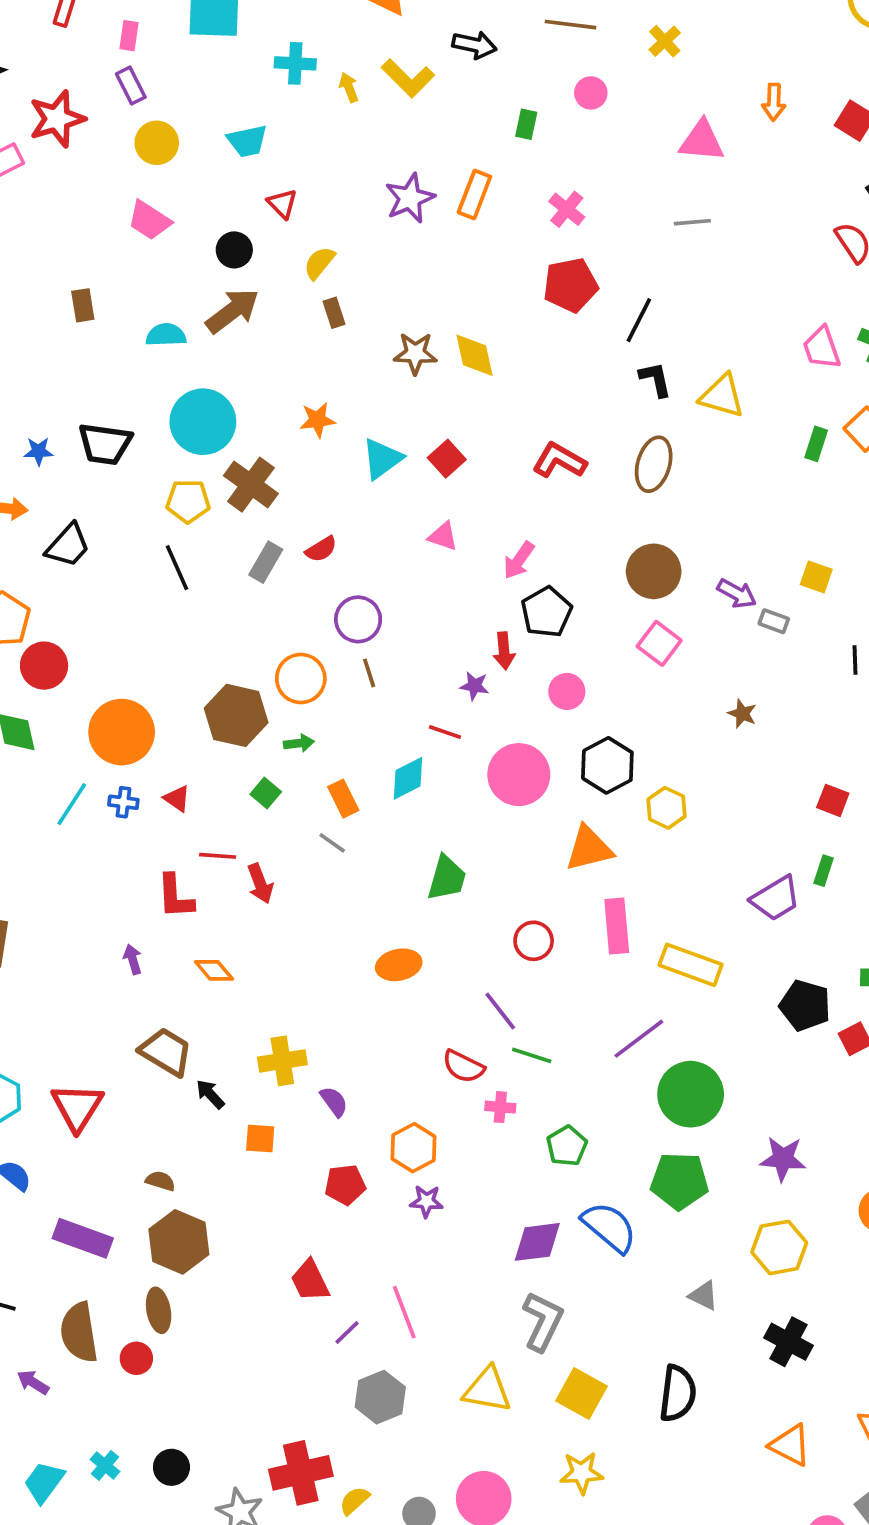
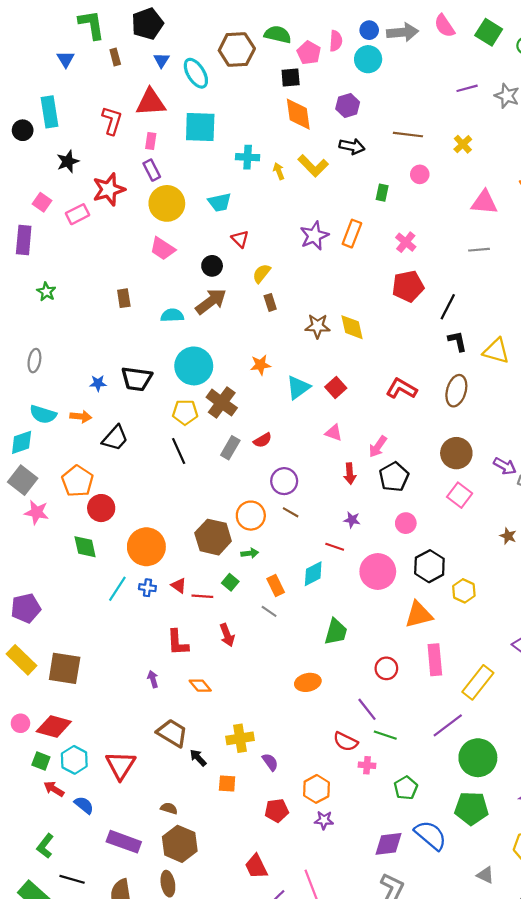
yellow circle: (157, 143) -> (167, 203), size x1.4
red arrow: (504, 651) -> (350, 474), moved
brown line: (369, 673) -> (291, 512), turned -42
red line: (218, 856) -> (202, 596), moved
yellow rectangle: (691, 965) -> (478, 682), turned -72

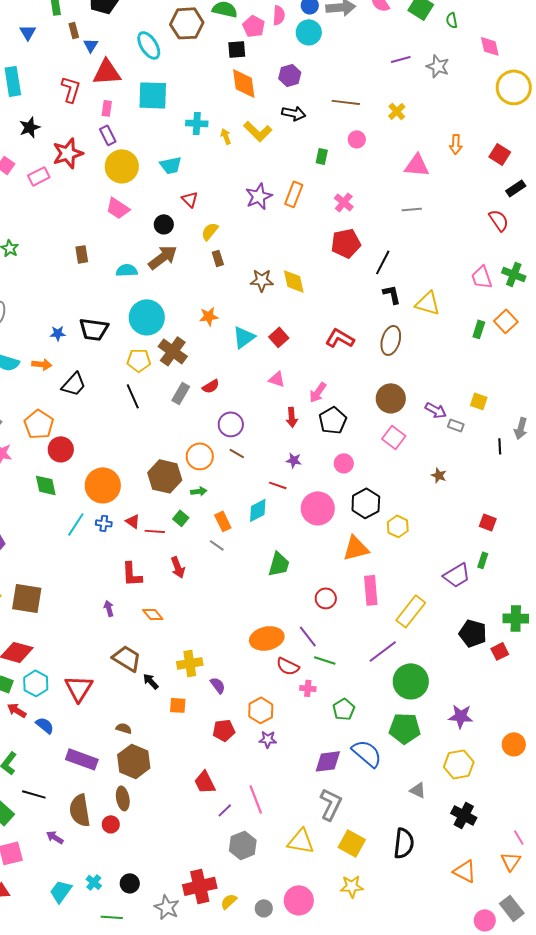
blue triangle: (161, 60) -> (91, 45), moved
orange ellipse: (308, 682) -> (267, 638), moved, size x1.4

